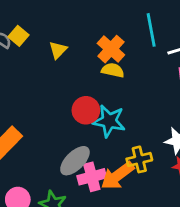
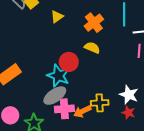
yellow semicircle: (113, 70) -> (92, 48), moved
cyan star: (109, 121) -> (58, 76), moved
orange arrow: (117, 176) -> (82, 111), size x0.7

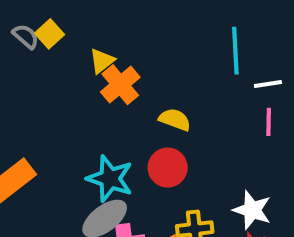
orange cross: (94, 23) -> (120, 85), moved
red circle: (69, 62) -> (168, 168), moved

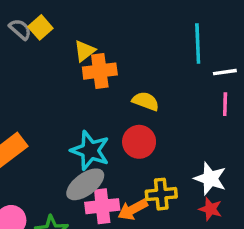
orange cross: (120, 85) -> (100, 71), turned 32

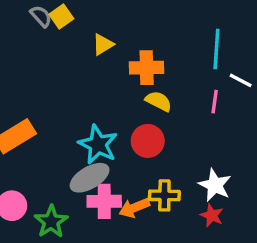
orange cross: (100, 71) -> (147, 68), moved
white line: (225, 72) -> (241, 80), turned 30
pink line: (225, 104) -> (215, 102), moved

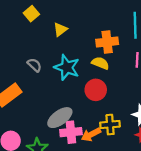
gray semicircle: (41, 16) -> (34, 65), moved
orange cross: (147, 68) -> (107, 42), moved
cyan star: (98, 144) -> (67, 67), moved

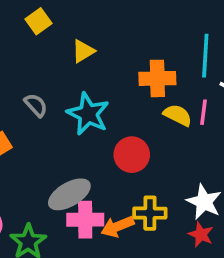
yellow semicircle: (100, 63) -> (178, 115), moved

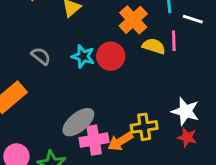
orange cross: (157, 78) -> (133, 20), turned -32
cyan star: (88, 114) -> (83, 56), size x0.7
red circle: (132, 155) -> (111, 56), moved

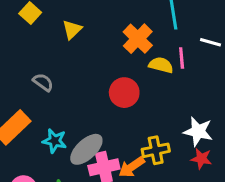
white line: (193, 19) -> (210, 42), moved
cyan star: (83, 56) -> (55, 141), moved
red circle: (111, 56) -> (124, 93), moved

